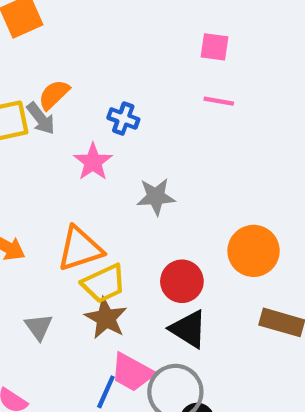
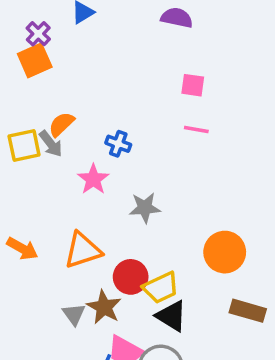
red circle: (182, 281) -> (131, 277), moved
yellow trapezoid: (104, 283) -> (161, 288), moved
gray triangle: (39, 327) -> (74, 314), moved

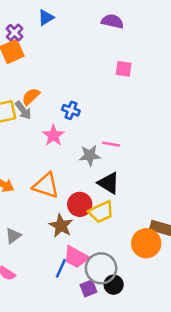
pink line: (196, 130) -> (111, 144), moved
orange triangle: (83, 250) -> (46, 186), turned 36
orange circle: (225, 252) -> (146, 243), moved
gray triangle: (74, 314) -> (13, 236), moved, turned 30
black triangle: (171, 316) -> (109, 183), moved

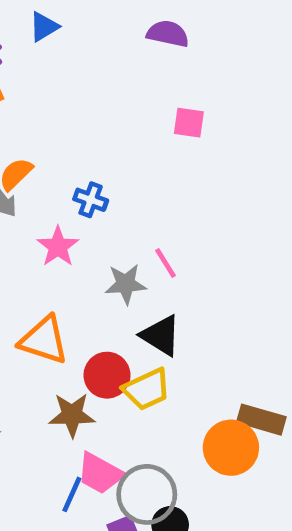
pink line: (111, 144) -> (165, 263), turned 48
brown star: (61, 226) -> (72, 415), turned -30

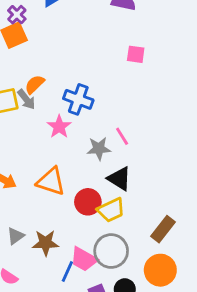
blue cross: (91, 200) -> (78, 99), size x1.5
brown star: (72, 415) -> (46, 243), moved
brown rectangle: (261, 420) -> (163, 229), moved, turned -68
orange circle: (231, 448) -> (160, 270), moved
gray circle: (147, 494) -> (111, 251), moved

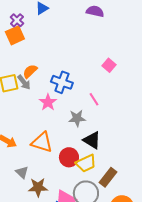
pink square: (136, 54) -> (109, 65), moved, turned 32
pink line: (122, 136) -> (94, 99), moved
brown rectangle: (163, 229) -> (108, 177), moved
gray triangle: (15, 236) -> (22, 172), moved, turned -40

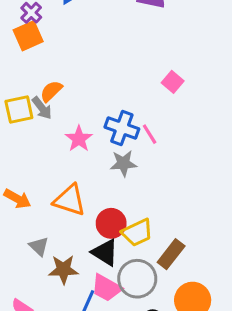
blue cross: (62, 82) -> (122, 128), moved
black triangle: (92, 140) -> (105, 253), moved

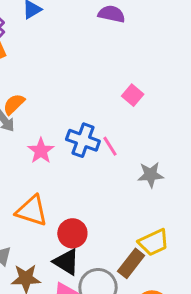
gray star: (123, 163) -> (151, 175), moved
yellow trapezoid: (137, 233) -> (154, 242), moved

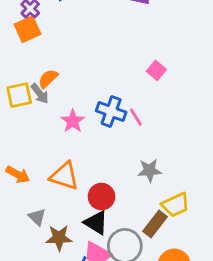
gray star: (151, 175) -> (149, 170), moved

